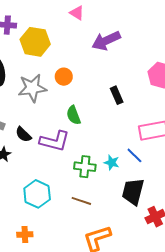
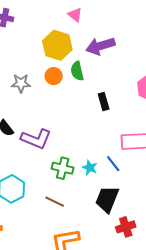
yellow hexagon: (35, 42) -> (57, 45), moved
gray star: (32, 88) -> (21, 83), size x0.7
green semicircle: (74, 115) -> (77, 71), moved

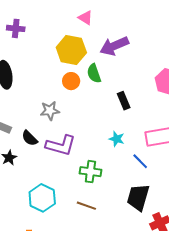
gray star: (21, 83) -> (50, 111), moved
cyan star: (90, 168) -> (117, 139), moved

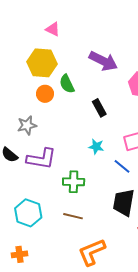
purple arrow: (114, 46) -> (103, 61), moved, turned -124

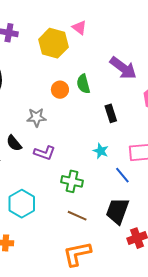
yellow hexagon: (42, 63) -> (53, 43), moved
purple L-shape: (41, 159) -> (45, 153), size x0.7
brown line: (73, 216) -> (77, 216), moved

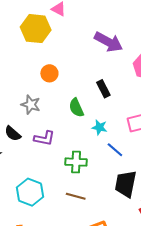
green semicircle: (83, 84) -> (76, 108), moved
gray star: (36, 117) -> (31, 105), turned 30
blue line: (122, 175) -> (115, 150), moved
brown line: (77, 216) -> (76, 196), moved

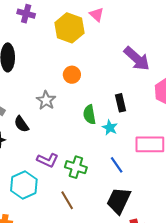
cyan star: (99, 127) -> (110, 128), moved
purple L-shape: (44, 138) -> (48, 160), moved
brown line: (76, 196) -> (67, 200), turned 30

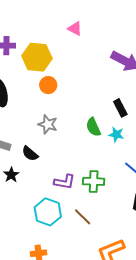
yellow hexagon: (69, 28) -> (37, 57), moved
orange circle: (72, 75) -> (48, 85), moved
brown line: (67, 200) -> (83, 217), moved

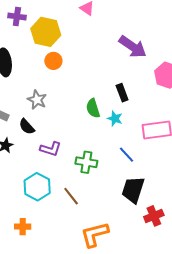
gray star: (48, 124) -> (37, 100), moved
purple L-shape: (64, 182) -> (51, 149), moved

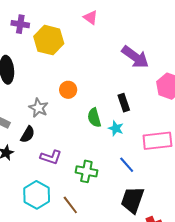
orange circle: (53, 61) -> (68, 90), moved
black semicircle: (27, 127) -> (28, 134), turned -108

